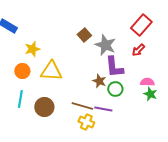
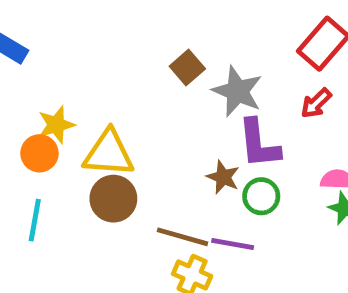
yellow star: (32, 49) -> (56, 125), moved
brown circle: (44, 107) -> (113, 199), moved

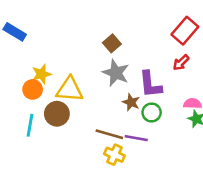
gray star: (237, 91) -> (116, 73), moved
brown circle: (113, 199) -> (57, 114), moved

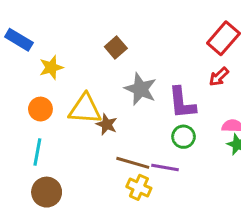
brown square: (112, 43) -> (116, 47), moved
yellow star: (42, 74) -> (51, 67), moved
brown star: (131, 102) -> (107, 124), moved
brown circle: (57, 114) -> (47, 192), moved

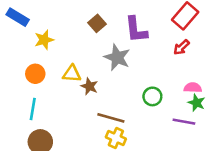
purple L-shape: (182, 103) -> (136, 30), moved
yellow triangle: (85, 109) -> (72, 74), size x0.7
purple line: (165, 167) -> (184, 122), moved

